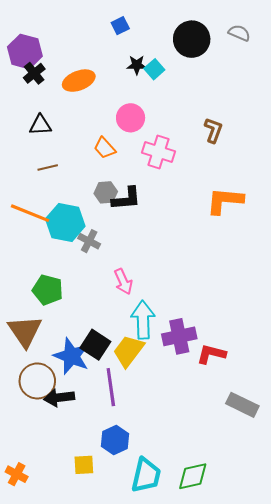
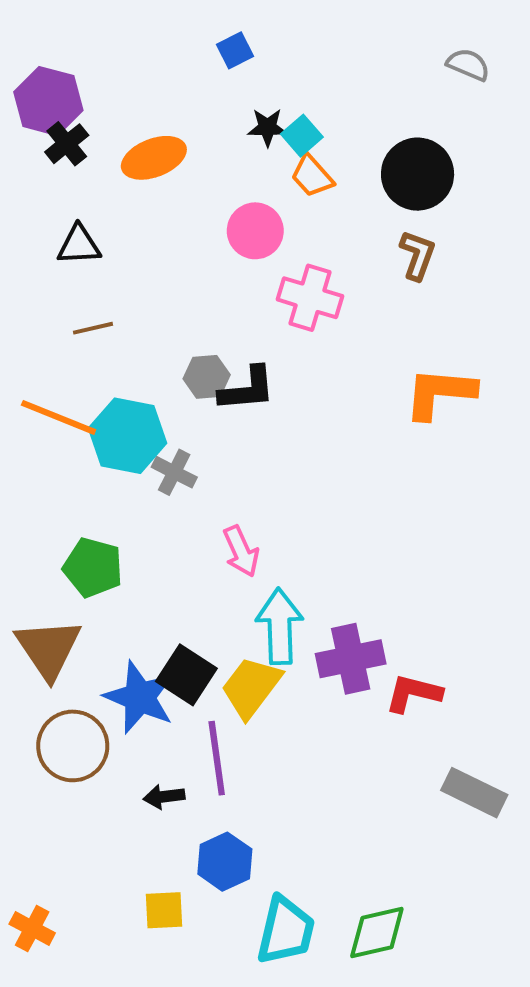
black circle: (192, 39) -> (418, 174), moved
orange trapezoid: (105, 148) -> (312, 176), moved
black arrow: (59, 398) -> (164, 797), moved, size x0.7

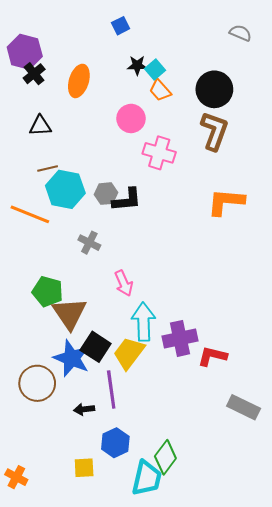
orange ellipse: (154, 158) -> (79, 81), turned -52
brown L-shape: (418, 255) -> (214, 131), size x1.5
cyan hexagon: (128, 436) -> (65, 189), moved
brown triangle: (48, 649) -> (69, 313), moved
green diamond: (377, 933) -> (165, 457), moved, turned -40

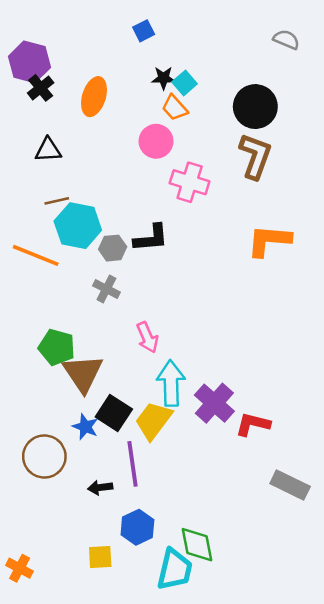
orange trapezoid: (160, 90) -> (175, 108), moved
gray hexagon: (106, 194) -> (113, 248), moved
purple cross: (180, 338) -> (214, 403), turned -36
blue star: (72, 358) -> (85, 427), size x0.6
green diamond: (165, 457) -> (197, 545), turned -48

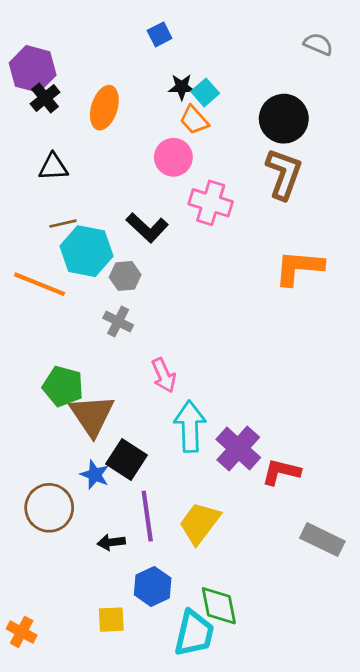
black L-shape: (151, 238) -> (147, 228), moved, turned 48
yellow trapezoid: (154, 421) -> (200, 523), moved

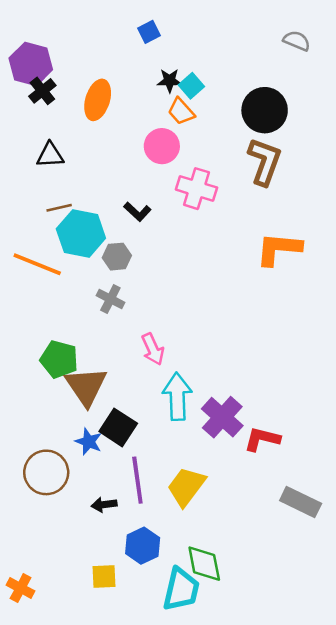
black L-shape: (147, 228) -> (137, 212), size x0.7

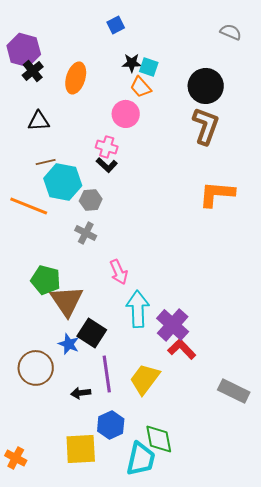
cyan square: (191, 86) -> (149, 67), turned -30
pink cross: (197, 189) -> (107, 147), moved, size x0.7
red L-shape: (262, 439) -> (182, 349), moved, turned 32
yellow square: (104, 576) -> (81, 449), size x1.6

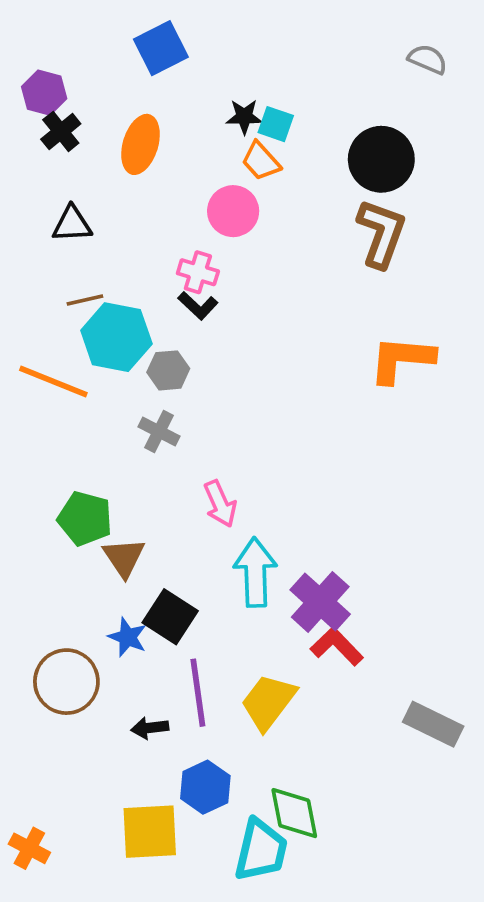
blue square: (116, 25) -> (161, 48), moved, size x1.6
purple hexagon: (24, 50) -> (44, 93), size x0.7
brown triangle: (67, 301) -> (124, 557), size x0.7

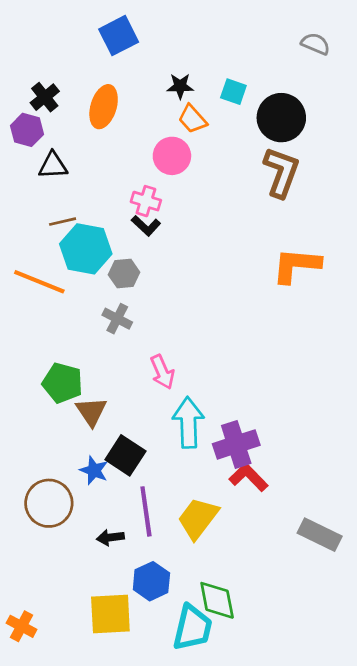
purple hexagon: (44, 93) -> (27, 130), moved
cyan square: (276, 124) -> (233, 92), moved
purple cross: (320, 602) -> (236, 444), turned 30

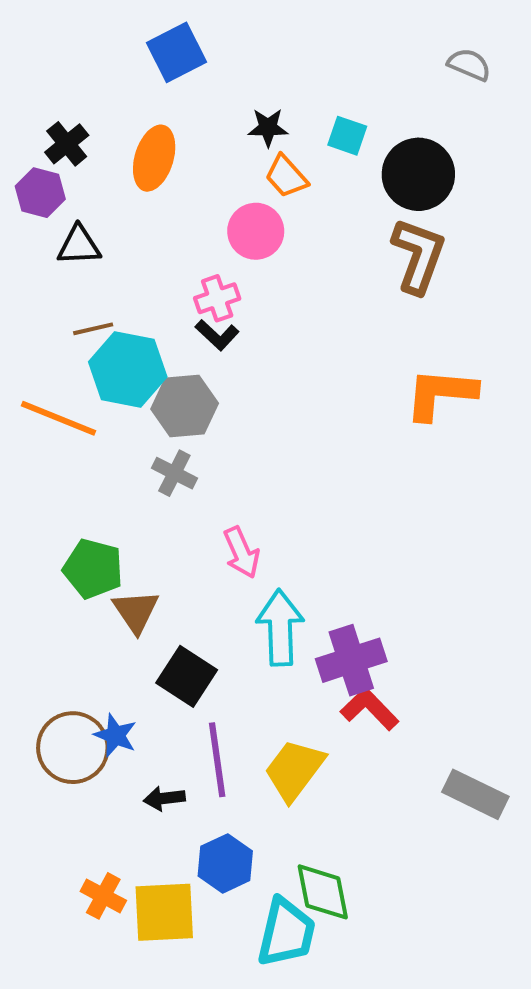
pink cross: (146, 201) -> (217, 298), turned -36
gray hexagon: (124, 274) -> (185, 406), size x1.4
blue star: (94, 470) -> (115, 735), moved
orange cross: (22, 626) -> (103, 896), moved

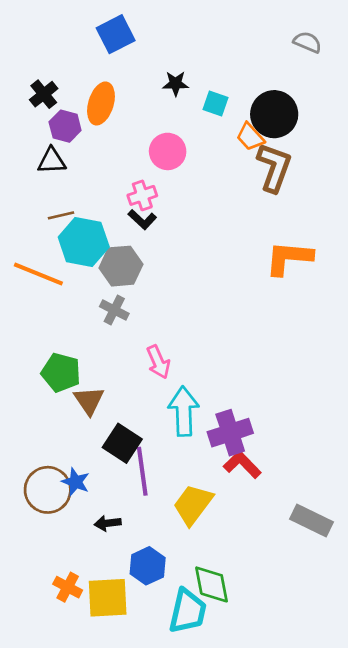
cyan square: (347, 136) -> (216, 103), moved
orange trapezoid: (286, 176) -> (250, 137), moved
purple hexagon: (40, 193) -> (65, 126), moved
purple line: (217, 760) -> (142, 471), moved

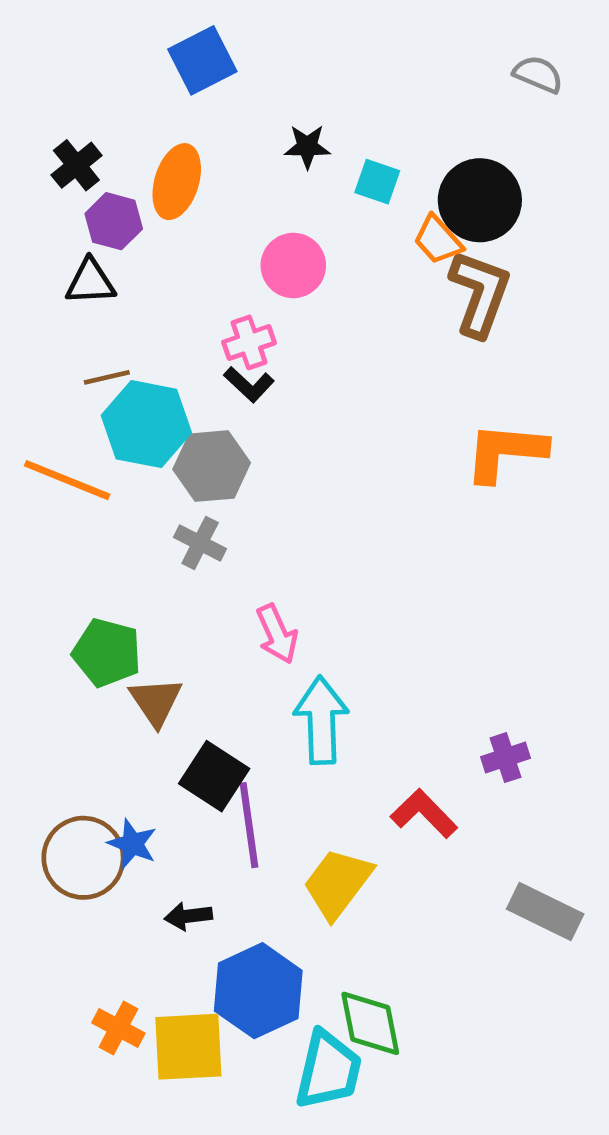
purple cross: (230, 433) -> (506, 758), moved, size x0.6
blue hexagon: (148, 566) -> (258, 991), size x1.4

